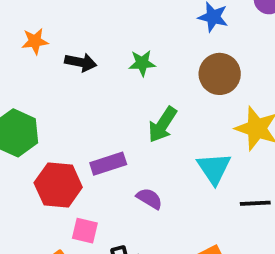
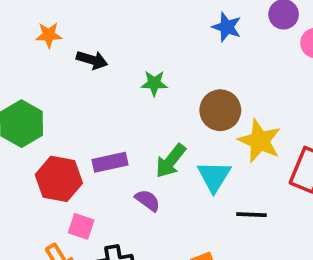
green star: (142, 63) -> (154, 83), moved
brown circle: (220, 74) -> (220, 110), moved
green arrow: (162, 125) -> (171, 161), moved

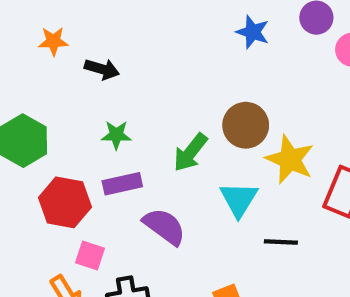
green star: (154, 83) -> (116, 135), moved
green arrow: (171, 161) -> (190, 152), moved
purple semicircle: (148, 200) -> (164, 226), size x1.5

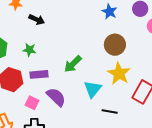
brown circle: (246, 125) -> (115, 45), moved
green star: (116, 135) -> (29, 50), moved
pink square: (90, 256) -> (32, 103), moved

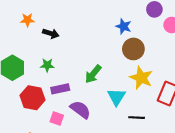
blue star: (109, 12) -> (123, 26), moved

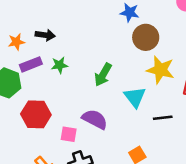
orange star: (27, 20) -> (16, 42), moved
green star: (47, 65) -> (59, 65), moved
purple rectangle: (60, 89) -> (31, 64), moved

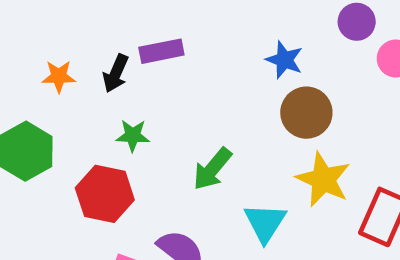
black arrow: (45, 35) -> (116, 73), turned 96
purple rectangle: (31, 64) -> (161, 51), moved
red hexagon: (36, 114) -> (105, 194), moved

